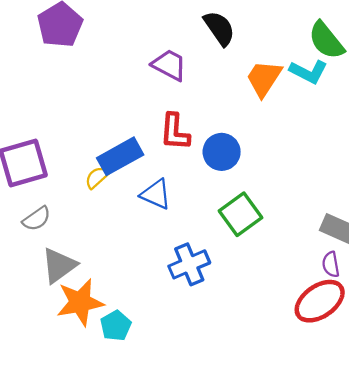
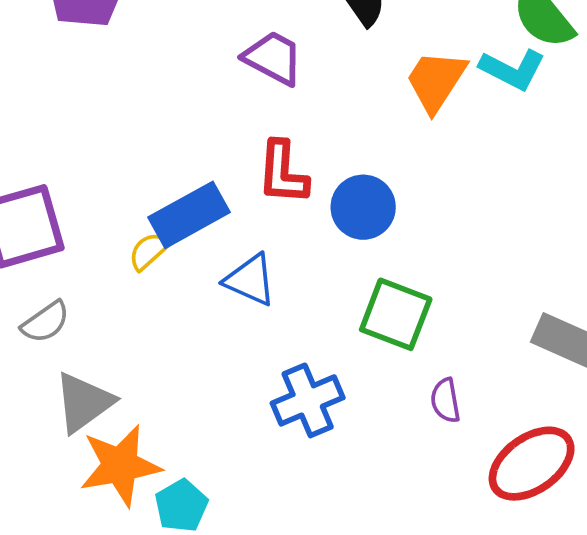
green square: (241, 214) -> (396, 314), turned -33
purple semicircle: (331, 264) -> (445, 400), moved

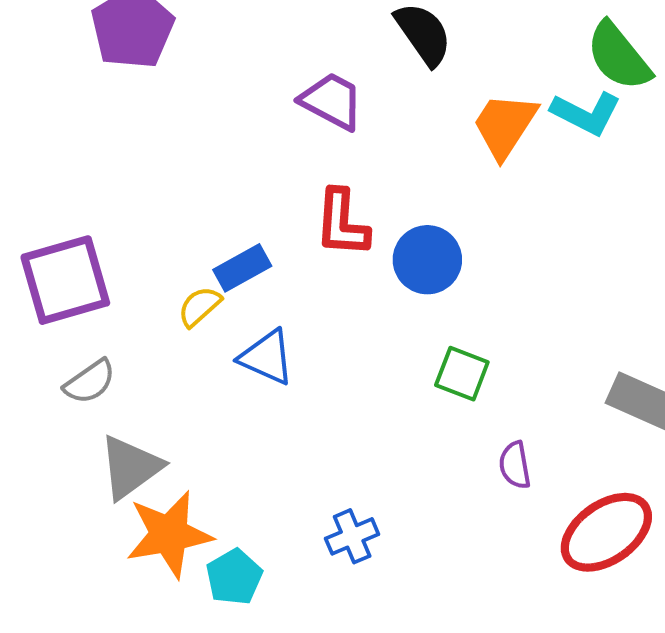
blue rectangle: (189, 215) -> (242, 268), size x0.7
blue triangle: (250, 280) -> (267, 357), moved
green square: (396, 314) -> (462, 374), size x0.7
blue cross: (308, 400) -> (352, 536), moved, size x0.7

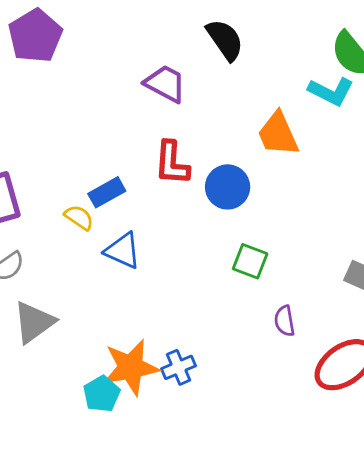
orange trapezoid: (505, 125) -> (278, 134), moved, turned -57
yellow semicircle: (200, 306) -> (79, 217), turned 76
orange star: (169, 534) -> (131, 367), moved

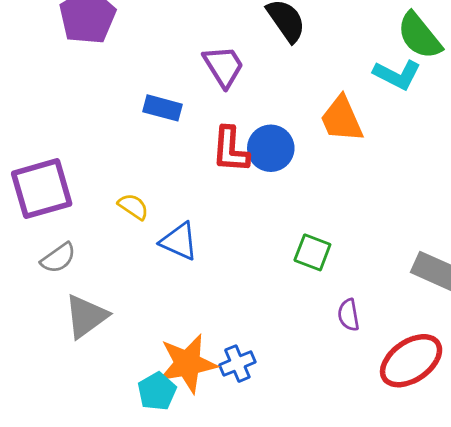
purple trapezoid: (165, 84) -> (224, 66), turned 30
blue circle: (228, 187) -> (271, 148), moved
blue rectangle: (107, 192) -> (162, 108), moved, turned 44

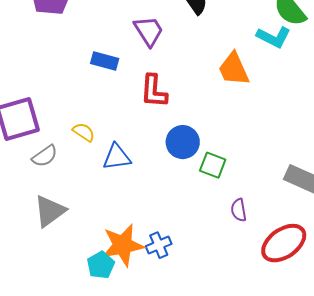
blue circle: (271, 148) -> (183, 142), moved
blue triangle: (179, 241) -> (117, 157), turned -32
gray semicircle: (58, 258) -> (45, 156), moved

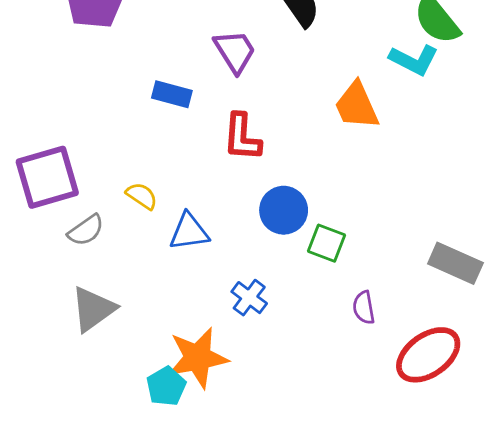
blue cross: (159, 245) -> (249, 298), moved, turned -30

